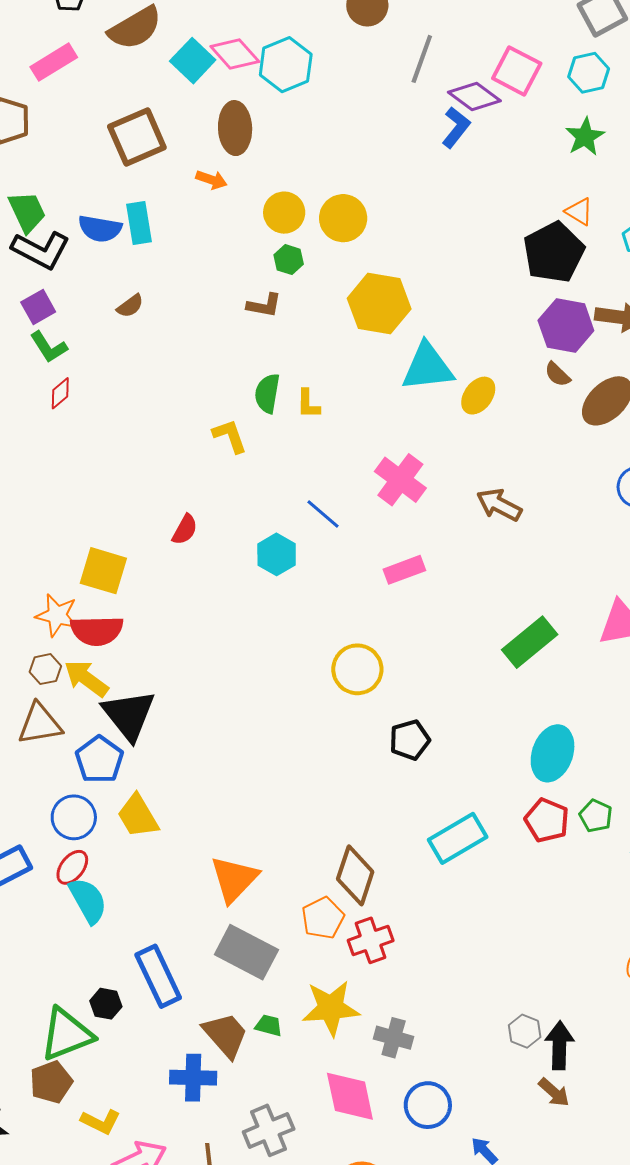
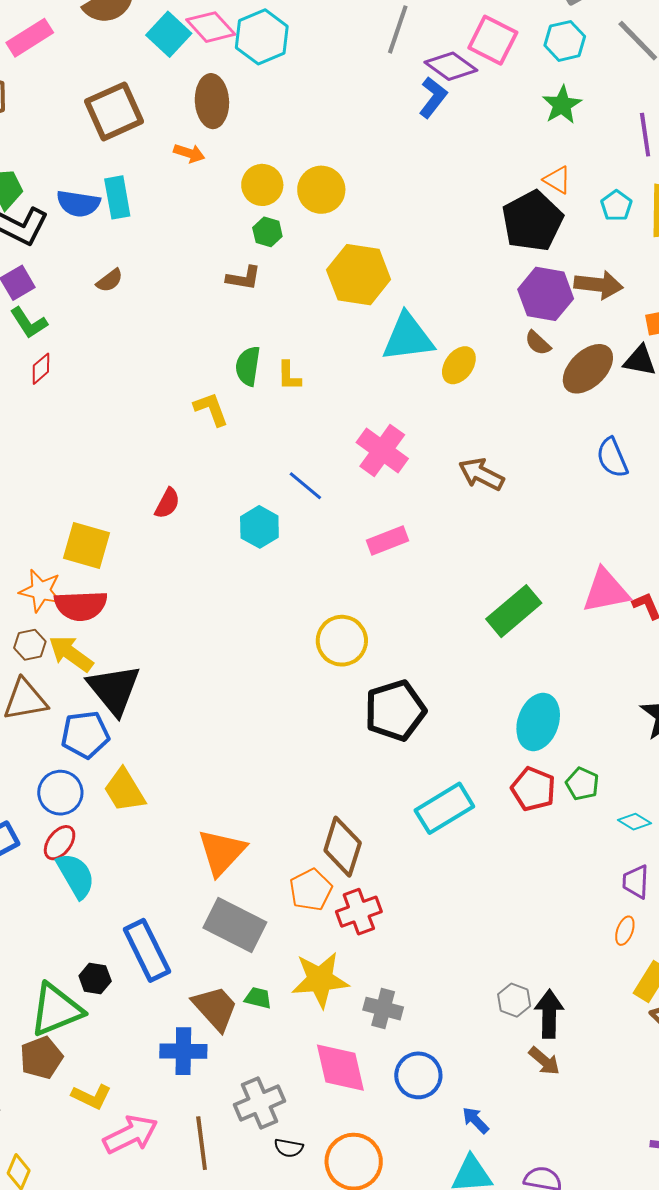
black pentagon: (410, 740) -> (395, 710), size x1.5
blue pentagon: (99, 760) -> (85, 735), turned 30

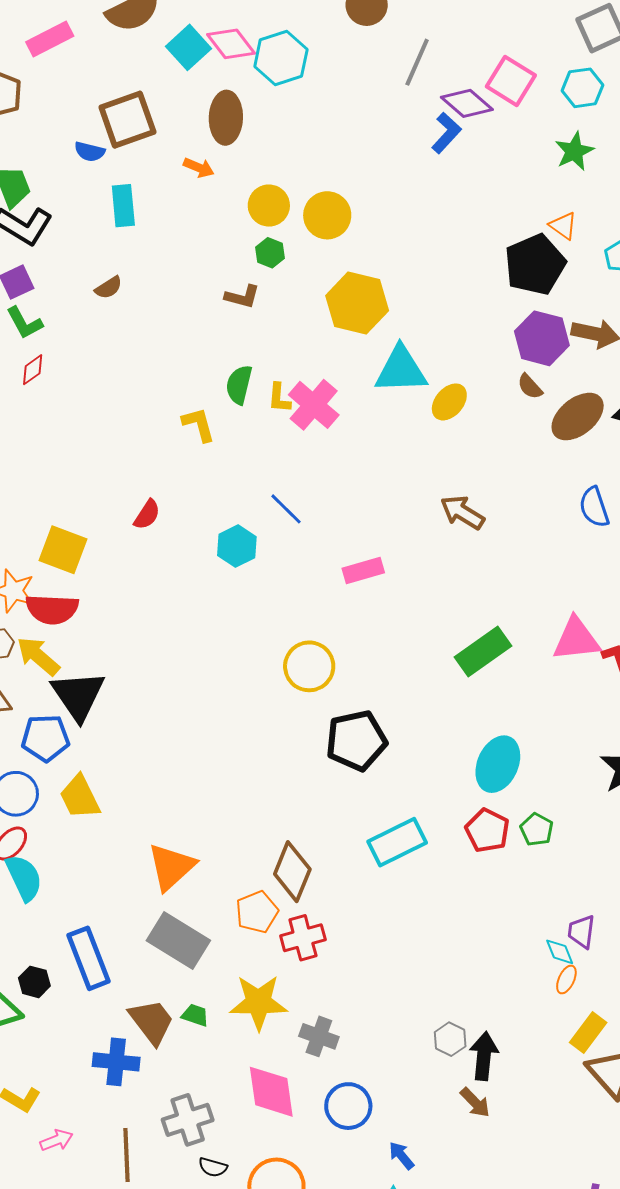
blue semicircle: (78, 204) -> (90, 152), moved, size x0.7
pink cross: (382, 451) -> (314, 405), moved
cyan diamond: (634, 822) -> (560, 952), moved, turned 32
pink arrow: (131, 1134) -> (57, 1140), size x0.6

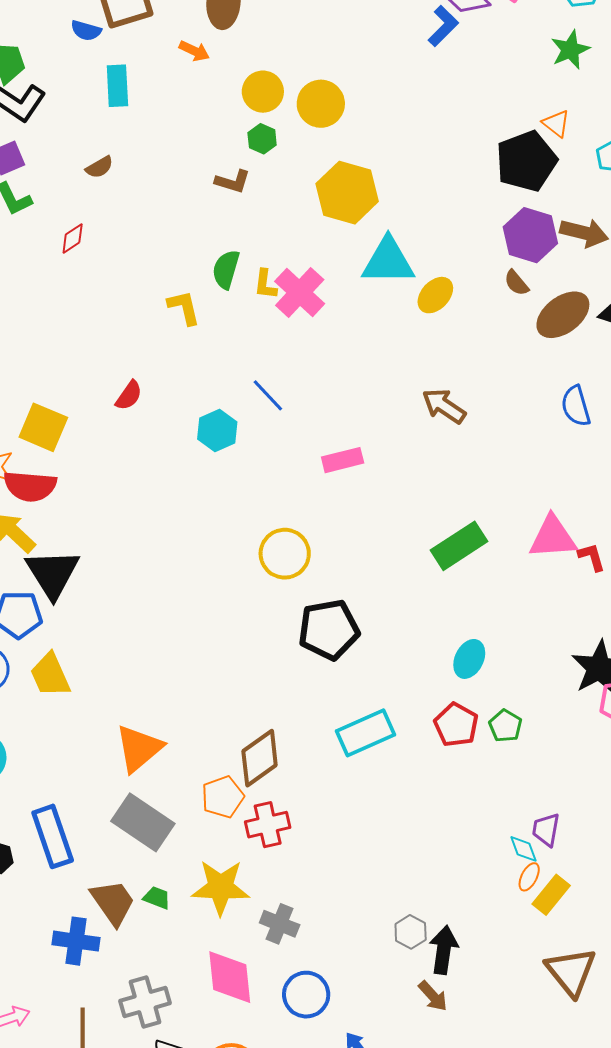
red diamond: (33, 370) -> (73, 238), moved
cyan ellipse: (498, 764) -> (469, 659), size x0.7
brown diamond: (292, 872) -> (260, 758), turned 30
yellow rectangle: (588, 1032) -> (551, 895), moved

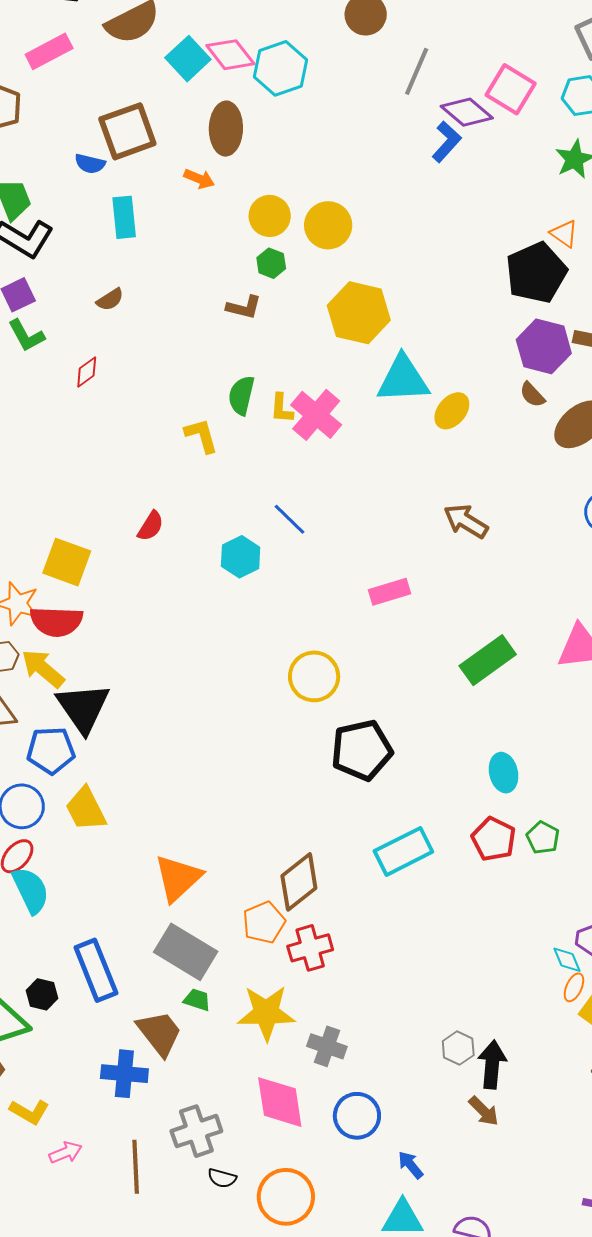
pink rectangle: (343, 460) -> (389, 592), moved
cyan ellipse: (469, 659) -> (504, 773), turned -36
green trapezoid: (157, 898) -> (197, 1000), moved

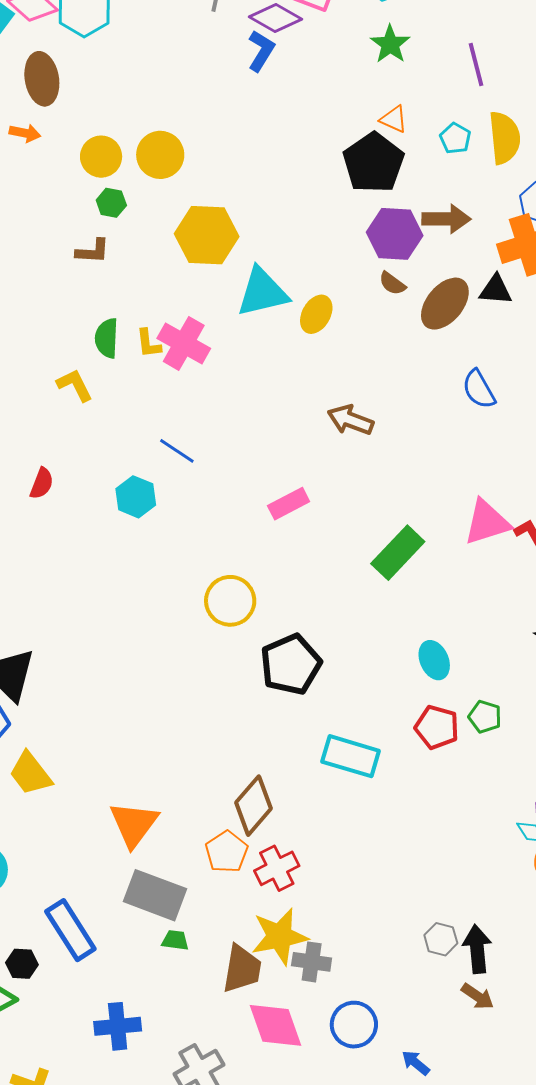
cyan rectangle: (403, 851) -> (351, 756), turned 54
yellow star: (266, 1013) -> (279, 936), moved
brown trapezoid: (159, 1033) -> (242, 969), moved, turned 58

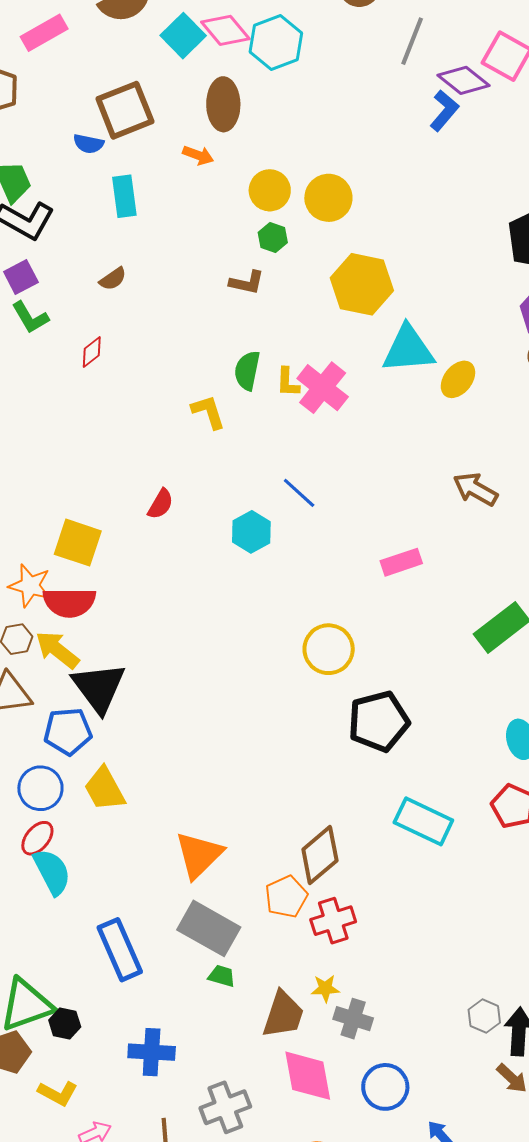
yellow star: (279, 936) -> (325, 988), size x0.5
black hexagon: (22, 964) -> (65, 1023), moved

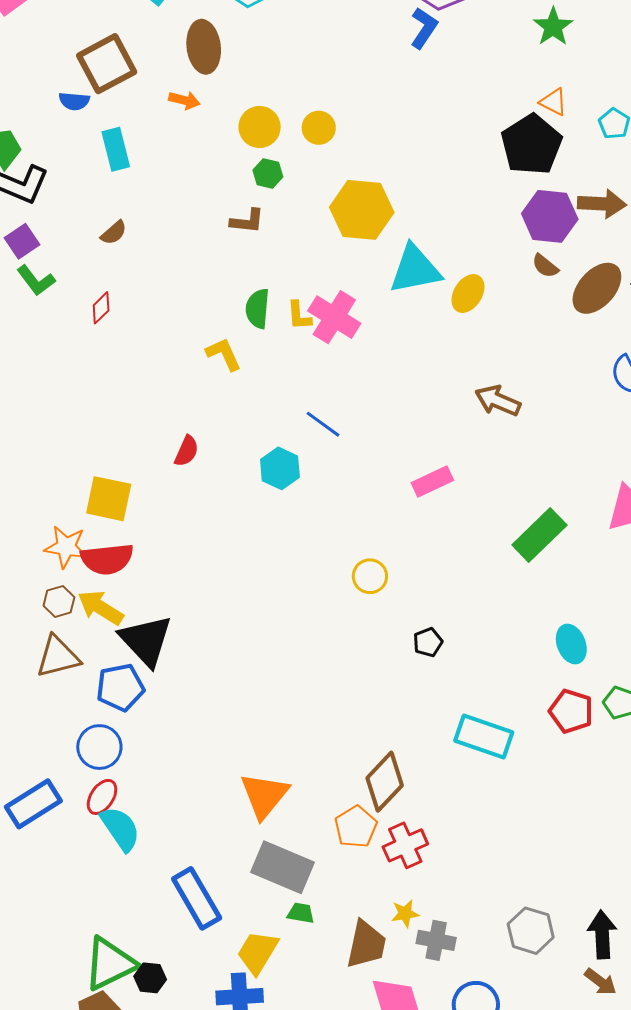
yellow circle: (328, 198) -> (319, 128), size x0.7
yellow circle: (329, 649) -> (370, 576), size x0.7
black pentagon: (379, 721) -> (428, 642), size x0.5
yellow trapezoid: (105, 789) -> (258, 952), moved, turned 66
gray hexagon: (484, 1016) -> (531, 931), moved, size x1.4

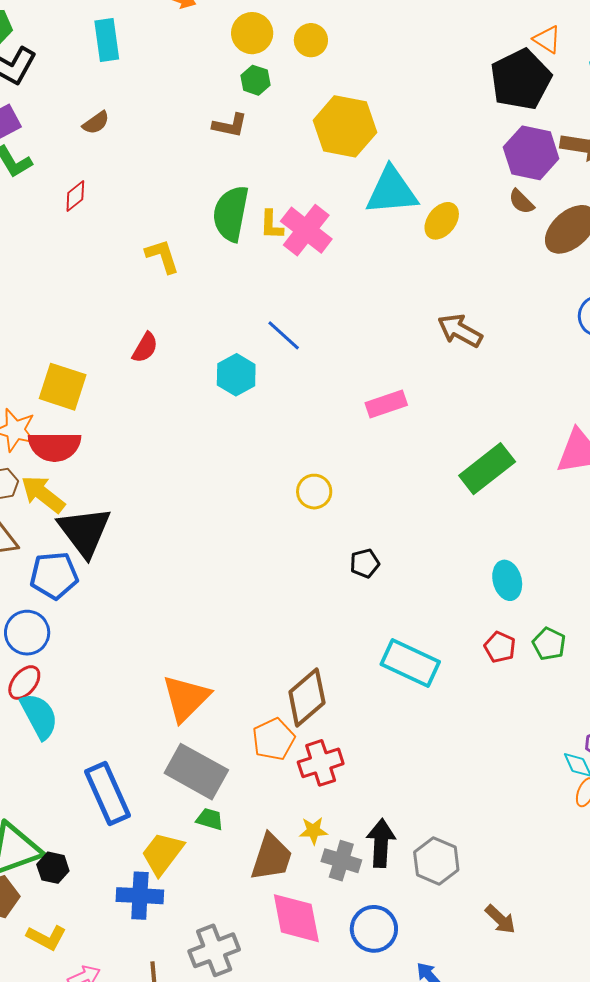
green semicircle: (258, 309) -> (231, 213), size x1.4
yellow L-shape: (224, 354) -> (162, 256), moved
red pentagon: (571, 711) -> (500, 647), size x0.7
black arrow: (602, 935) -> (381, 843), moved

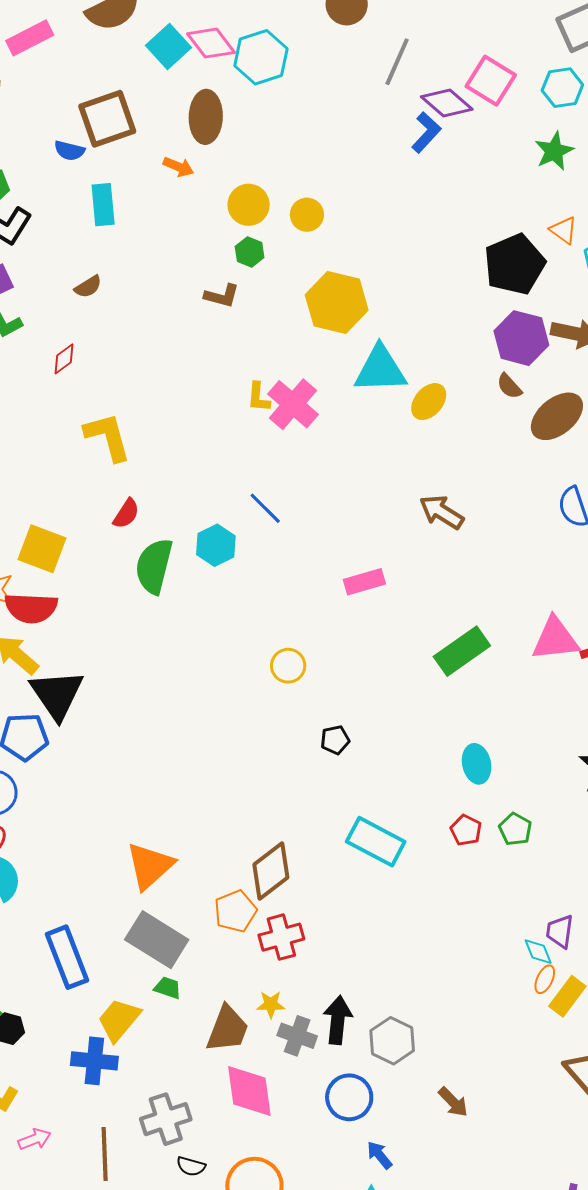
orange triangle: (547, 39) -> (564, 230), moved
green semicircle: (231, 213) -> (154, 566), moved
yellow L-shape: (162, 256) -> (108, 437), moved, size x1.4
blue circle: (374, 929) -> (349, 1097), moved

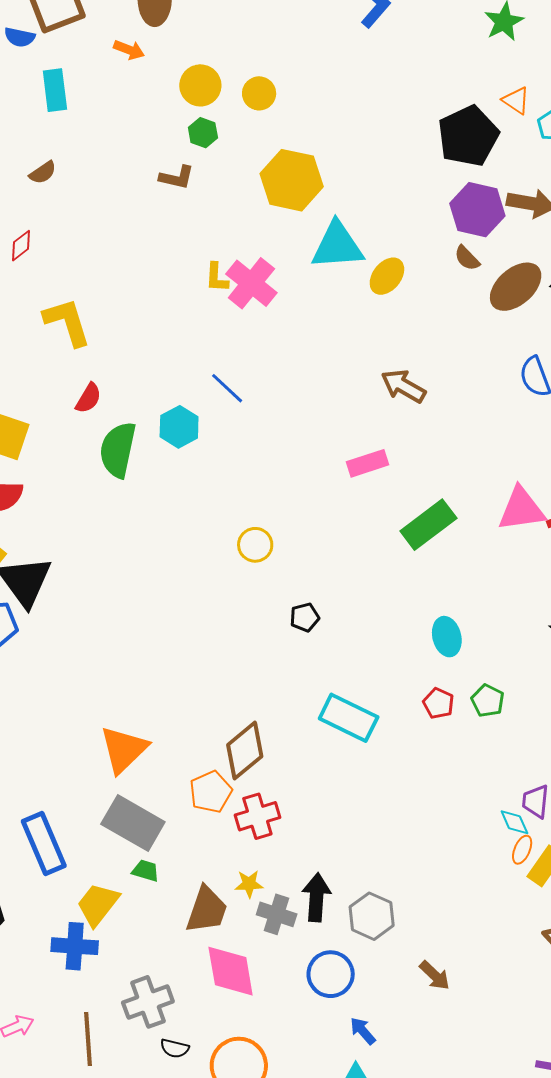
pink rectangle: (364, 582) -> (367, 463), moved

